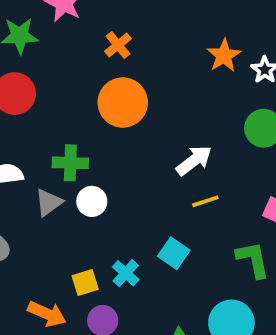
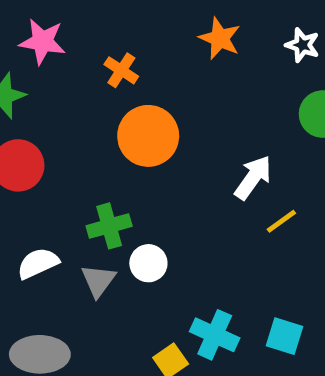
orange star: (224, 56) -> (220, 38), moved
cyan square: (174, 253) -> (285, 336), moved
cyan cross: (126, 273) -> (215, 335), size x1.4

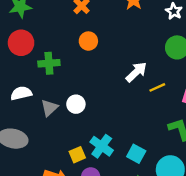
orange circle: (148, 136) -> (88, 41), size x0.6
yellow line: (281, 221) -> (157, 87), moved
green cross: (109, 226) -> (49, 63), moved

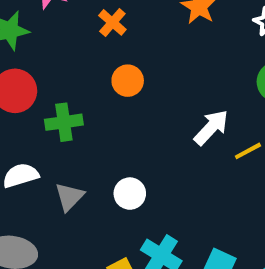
white circle: (76, 104) -> (130, 194), moved

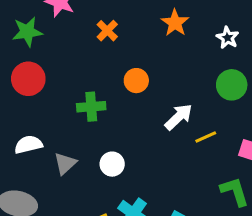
orange circle: (128, 81) -> (136, 81), moved
green cross: (64, 122) -> (91, 107), moved

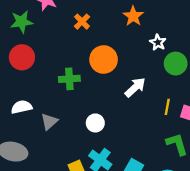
white star: (228, 38) -> (158, 42), moved
orange circle: (136, 81) -> (104, 59), size x1.5
yellow line: (206, 137) -> (167, 107), moved, turned -56
white circle: (112, 164) -> (95, 123), moved

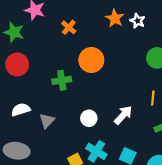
green star: (22, 22) -> (14, 32), turned 30
white star: (158, 42) -> (138, 21), moved
white arrow: (135, 87) -> (123, 115), moved

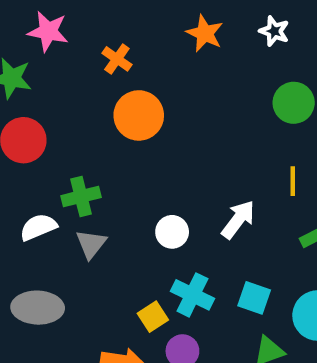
white star: (138, 21) -> (274, 31), moved
orange circle: (91, 60) -> (139, 115), moved
green cross: (62, 80) -> (81, 197), moved

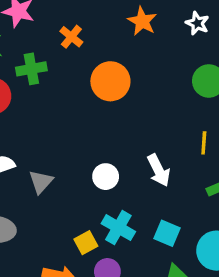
orange circle: (139, 115) -> (110, 81), moved
green cross: (81, 197) -> (31, 69), moved
white arrow: (238, 220) -> (159, 170), turned 112

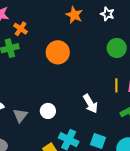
orange cross: (71, 37) -> (21, 29), moved
white circle: (106, 177) -> (48, 111), moved

